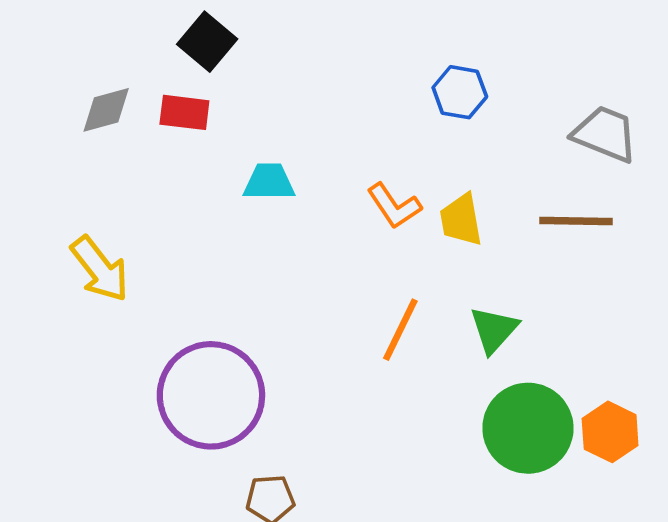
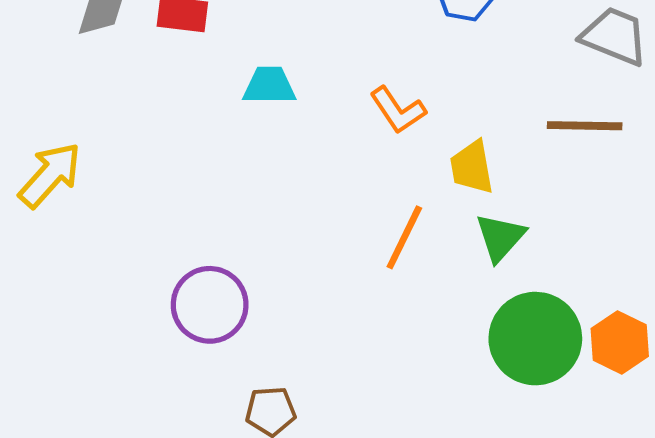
yellow trapezoid: (461, 220) -> (472, 167), moved
yellow arrow: (100, 269) -> (50, 175), moved, turned -100
purple circle: (211, 395) -> (210, 305), size x0.7

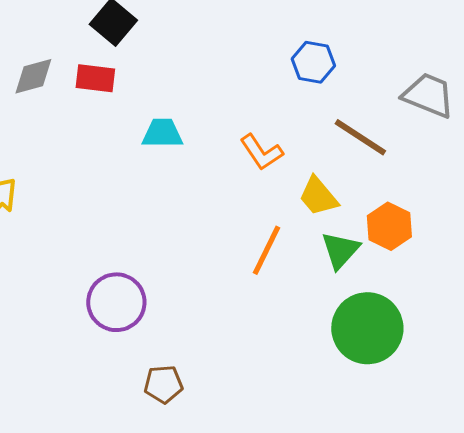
brown line: (585, 126) -> (360, 137), moved, turned 32
yellow trapezoid: (472, 167) -> (318, 196), turned -30
orange hexagon: (620, 342) -> (389, 226), moved

